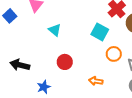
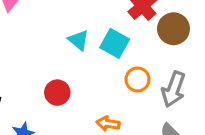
cyan triangle: (55, 30) -> (79, 40), moved

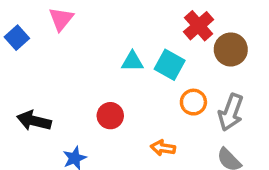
cyan triangle: (79, 40) -> (132, 61), turned -40

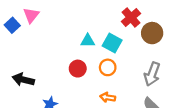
pink triangle: (61, 19) -> (31, 15), moved
orange circle: (193, 102) -> (108, 67), moved
red circle: (110, 116) -> (78, 69), moved

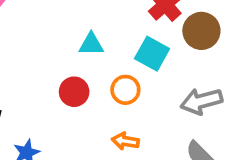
cyan square: (112, 43) -> (152, 54), moved
gray arrow: (152, 74) -> (201, 101), turned 55

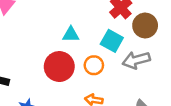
red circle: (74, 92) -> (59, 67), size x1.5
gray arrow: (201, 101) -> (136, 60), moved

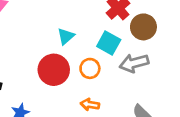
cyan triangle: (71, 34) -> (66, 36), turned -42

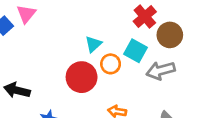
orange circle: (90, 68) -> (111, 64), moved

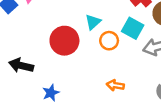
red circle: (82, 77) -> (64, 41), moved

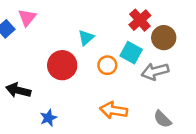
cyan triangle: (93, 22) -> (86, 38), moved
orange arrow: (115, 85) -> (114, 110), size x1.5

